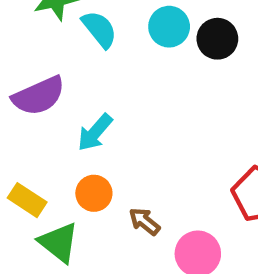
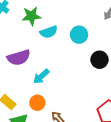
cyan semicircle: (99, 29) -> (49, 32), turned 102
black circle: (217, 39) -> (99, 60), moved

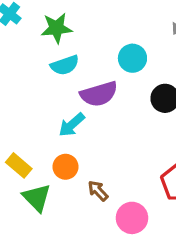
cyan semicircle: (49, 32) -> (65, 65), moved
purple semicircle: (19, 58) -> (99, 94), moved

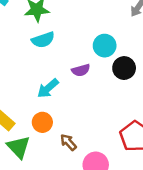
cyan circle: (132, 58) -> (105, 46), moved
purple semicircle: (99, 94) -> (81, 70), moved, size x0.6

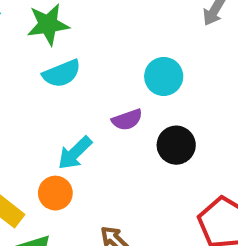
black circle: (124, 68) -> (176, 145), moved
orange circle: (42, 122) -> (55, 193), moved

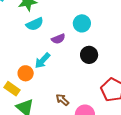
purple semicircle: (127, 120) -> (58, 39), moved
orange circle: (55, 193) -> (26, 73), moved

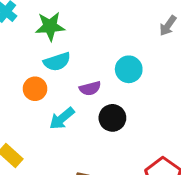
black circle: (89, 55) -> (112, 118), moved
orange circle: (26, 73) -> (35, 89), moved

